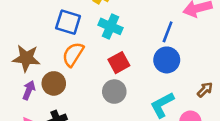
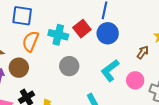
cyan cross: (111, 26) -> (58, 35), moved
red square: (119, 63) -> (82, 29), moved

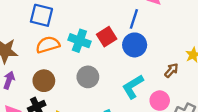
orange semicircle: (31, 41) -> (48, 45), turned 45
brown circle: (19, 68) -> (44, 81), moved

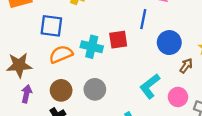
red square: (107, 37) -> (118, 40), turned 30
blue circle: (135, 45) -> (169, 43), moved
gray circle: (88, 77) -> (95, 89), moved

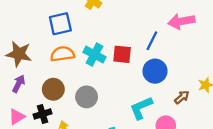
blue square: (51, 26) -> (60, 24), turned -35
blue circle: (169, 43) -> (155, 71), moved

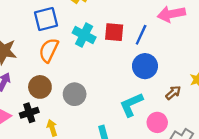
orange semicircle: (62, 54) -> (49, 50), turned -55
red square: (122, 54) -> (114, 32), moved
cyan cross: (94, 55) -> (84, 35), moved

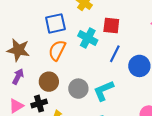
red square: (114, 32) -> (111, 26), moved
blue line: (141, 35) -> (115, 54), moved
cyan L-shape: (131, 105) -> (104, 91), moved

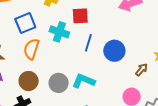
cyan L-shape: (104, 91) -> (84, 81), turned 55

